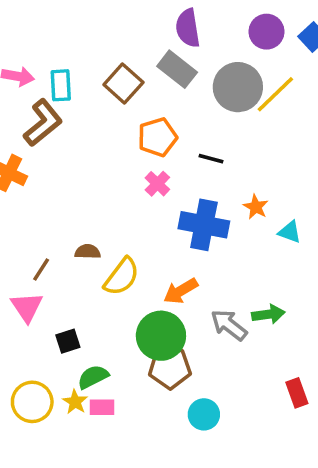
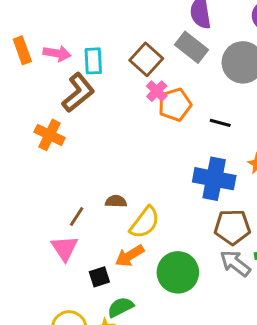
pink cross: (157, 184) -> (157, 91), moved
orange arrow: (181, 291) -> (130, 256), moved
brown pentagon: (170, 368) -> (232, 227), moved

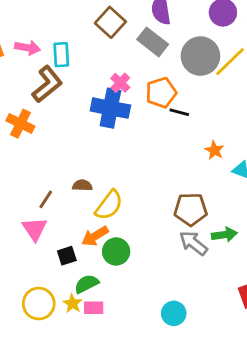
brown square: (146, 59) -> (110, 22), moved
orange pentagon: (175, 105) -> (161, 93), moved
blue cross: (214, 179) -> (110, 108), moved
green circle: (178, 272) -> (116, 252), moved, size x0.7

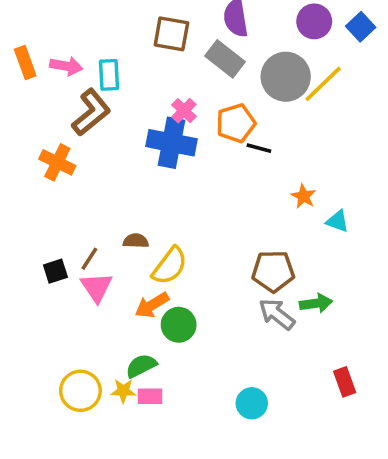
brown square: (110, 22) -> (171, 34), turned -32
pink triangle: (35, 229) -> (97, 287), moved
black square: (67, 256) -> (55, 271), moved
yellow star: (72, 304) -> (123, 391), turned -30

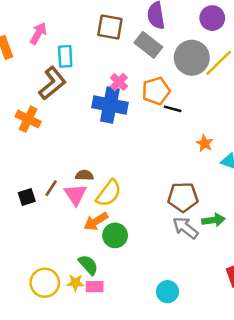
pink arrow: (66, 66) -> (38, 33), moved, turned -70
pink triangle: (97, 287) -> (75, 194), moved
green semicircle: (141, 366) -> (88, 265), turned 75

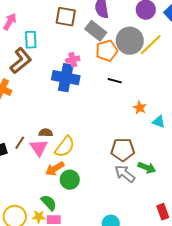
pink cross: (119, 82) -> (73, 60), turned 32
orange pentagon: (156, 91) -> (107, 51), moved
green arrow: (214, 220) -> (147, 168), turned 30

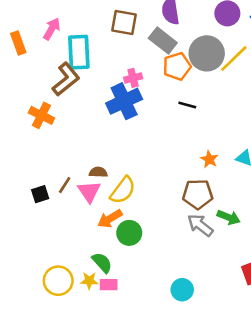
cyan rectangle: (31, 40) -> (79, 52), size x1.5
blue cross: (66, 78) -> (124, 101), turned -36
orange star: (140, 108) -> (209, 159), moved

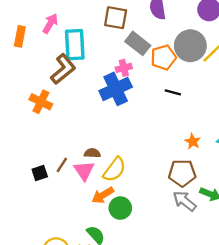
gray rectangle: (163, 40) -> (138, 43), moved
orange rectangle: (18, 43) -> (20, 36), turned 30

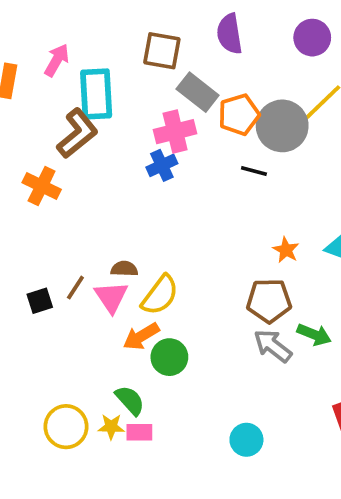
gray circle: (190, 46) -> (282, 126), moved
pink cross: (124, 68) -> (175, 132), size x1.5
blue cross: (116, 89) -> (162, 165), size x0.6

